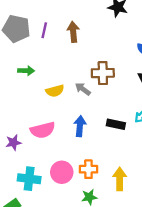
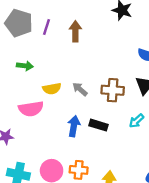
brown cross: (103, 73) -> (113, 90), moved
black rectangle: (116, 124) -> (98, 125), moved
pink semicircle: (43, 130) -> (31, 109), moved

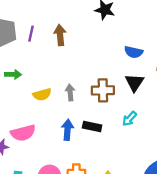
gray arrow: (80, 89) -> (70, 92), turned 49
pink semicircle: (31, 109) -> (23, 133), moved

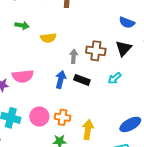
gray arrow: (70, 92) -> (74, 56), moved
yellow semicircle: (42, 95) -> (48, 38), moved

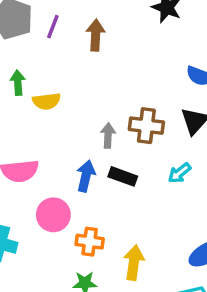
green arrow: (22, 25) -> (18, 83), turned -104
yellow semicircle: (48, 38) -> (47, 101), moved
pink circle: (39, 116) -> (53, 215), moved

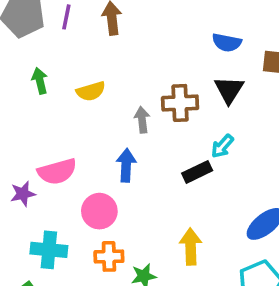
yellow semicircle: (47, 101) -> (91, 91), moved
black rectangle: (123, 176) -> (197, 172), moved, turned -36
orange cross: (90, 242) -> (109, 256), moved

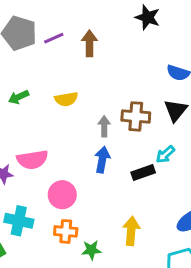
purple line: (66, 17) -> (54, 38), turned 48
green arrow: (40, 81) -> (18, 97), moved, turned -108
blue arrow: (126, 165) -> (102, 160), moved

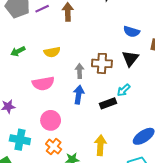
pink semicircle: (32, 160) -> (43, 83), moved
orange cross: (66, 231) -> (54, 147), turned 35

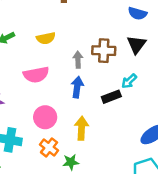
yellow arrow: (100, 145) -> (82, 128), moved

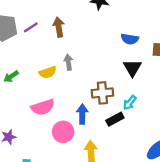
brown cross: (104, 51) -> (102, 93), moved
gray arrow: (78, 60) -> (68, 62), moved
pink circle: (45, 117) -> (63, 132), moved

